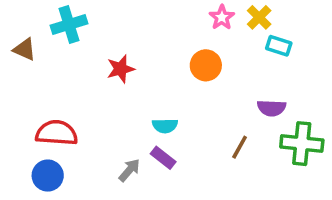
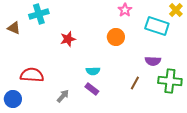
yellow cross: (259, 17) -> (176, 10), moved
cyan rectangle: (279, 46) -> (157, 26), size x1.6
gray arrow: (129, 170) -> (63, 96), moved
blue circle: (48, 176) -> (13, 99), moved

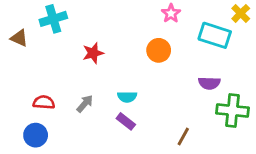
red semicircle: (32, 75) -> (44, 102), size x0.7
brown line: (135, 83) -> (183, 136), moved
gray arrow: (63, 96) -> (85, 104), moved
blue circle: (13, 99) -> (36, 135), moved

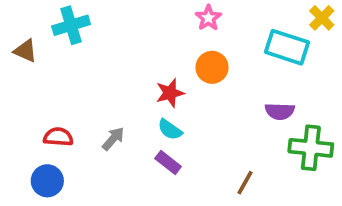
pink star: (171, 13) -> (208, 18), moved
red star: (93, 53) -> (170, 93), moved
cyan semicircle: (127, 97) -> (170, 130), turned 36

